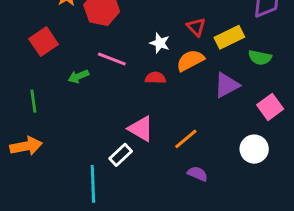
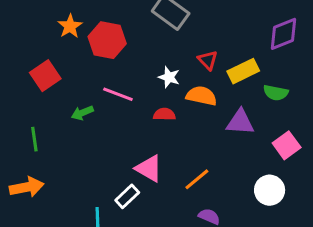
orange semicircle: (190, 60) -> (201, 96), turned 40
purple triangle: (227, 85) -> (240, 122), turned 32

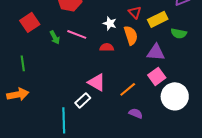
orange semicircle: (201, 96) -> (131, 35), turned 60
green arrow: (82, 113) -> (55, 37), moved, turned -96
pink square: (287, 145) -> (157, 76), moved
white circle: (270, 190) -> (175, 96), size x1.4

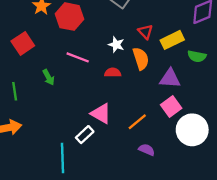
green arrow: (55, 37) -> (49, 77), moved

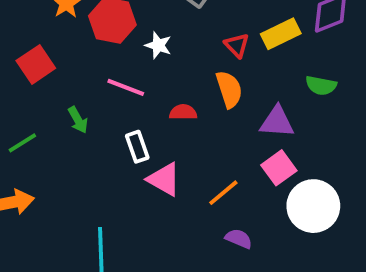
yellow rectangle: (172, 40) -> (281, 34), moved
white star: (116, 45) -> (158, 45), moved
green line: (15, 91) -> (22, 143), turned 66
white rectangle: (85, 135) -> (137, 147), moved, turned -66

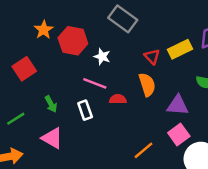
pink line: (126, 87) -> (95, 83), moved
white rectangle: (137, 147) -> (85, 110), moved
pink triangle: (164, 179) -> (52, 138), moved

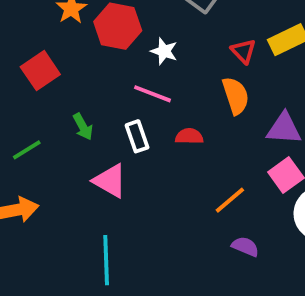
red semicircle: (118, 99) -> (189, 136), moved
pink triangle: (52, 138) -> (110, 181), moved

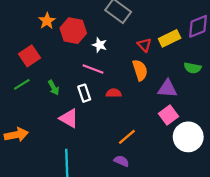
green line: (27, 150) -> (22, 84), moved
orange line: (230, 200) -> (127, 137), moved
purple semicircle: (245, 247) -> (121, 161), moved

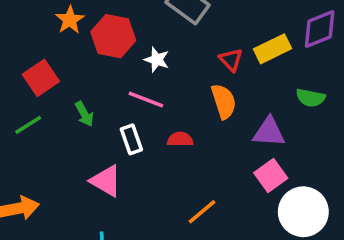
green arrow: (54, 88) -> (84, 114), moved

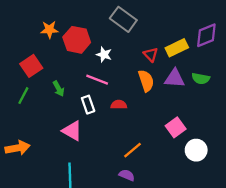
orange star: (70, 20) -> (49, 30), turned 30
green line: (28, 125) -> (23, 96), turned -30
purple triangle: (269, 132) -> (175, 78), moved
white circle: (303, 212) -> (196, 150), size x0.7

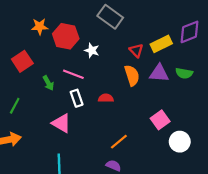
pink line: (97, 80) -> (73, 74), moved
green line: (23, 96) -> (15, 106), moved

